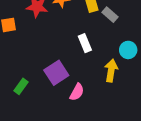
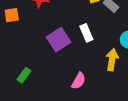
purple square: (56, 73) -> (59, 40), moved

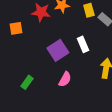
pink semicircle: (79, 81) -> (65, 79), moved

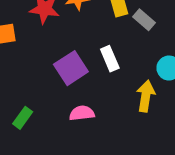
pink semicircle: (65, 79) -> (82, 113), turned -126

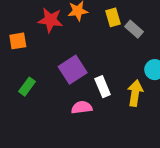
white rectangle: (110, 59) -> (103, 87), moved
green rectangle: (23, 118) -> (27, 87), moved

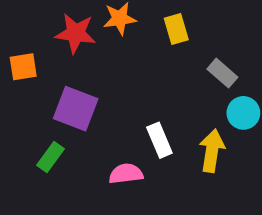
gray rectangle: (134, 29) -> (222, 73), moved
purple square: (73, 70) -> (76, 109), moved, turned -36
green rectangle: (27, 87) -> (50, 157), moved

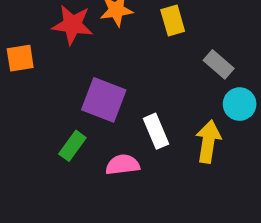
purple square: (76, 109) -> (104, 100), moved
green rectangle: (50, 157) -> (72, 146), moved

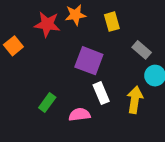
orange square: (20, 58) -> (13, 46), turned -30
purple square: (104, 100) -> (89, 61), moved

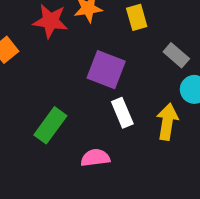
green rectangle: (47, 102) -> (50, 125), size x1.4
pink semicircle: (80, 115) -> (95, 158), moved

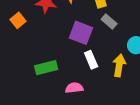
gray rectangle: (176, 55) -> (109, 22), moved
green rectangle: (50, 125) -> (46, 68), turned 40

